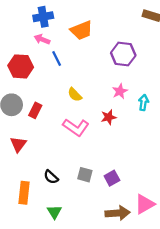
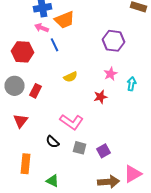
orange trapezoid: (81, 30) -> (65, 20), moved
yellow semicircle: (75, 95) -> (71, 77), turned -72
pink L-shape: (76, 127) -> (72, 122), moved
black semicircle: (51, 177) -> (53, 142), moved
green triangle: (54, 212) -> (53, 181), turned -32

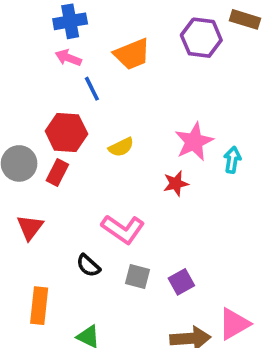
orange trapezoid: (65, 20) -> (132, 54), moved
purple hexagon: (114, 41) -> (201, 38), moved
red hexagon: (23, 52) -> (66, 132), moved
pink star: (111, 74) -> (194, 142), size x1.5

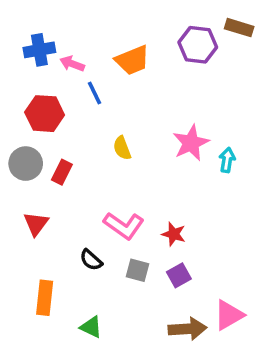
blue cross: (70, 21) -> (39, 50), moved
red hexagon: (66, 132) -> (45, 114), moved
yellow semicircle: (121, 147) -> (122, 148), turned 95
red star: (176, 184) -> (174, 234), moved, turned 30

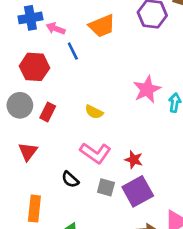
yellow semicircle: (122, 148) -> (94, 112), moved, turned -42
purple square: (179, 275) -> (138, 191), size x1.6

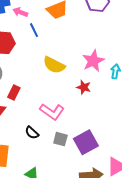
red rectangle: (48, 112) -> (14, 93), moved
yellow semicircle: (94, 112) -> (54, 65), moved, size x1.5
red star: (134, 160) -> (84, 87), moved

